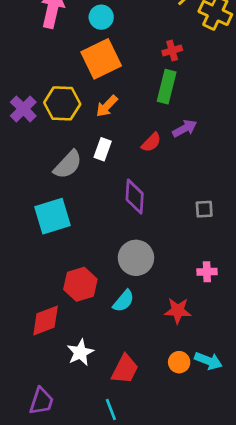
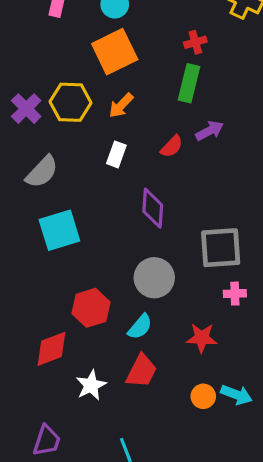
gray semicircle: (68, 165) -> (42, 172), moved
gray square: (204, 209) -> (221, 248), moved, size x2.0
red trapezoid: (125, 369) -> (142, 371), moved

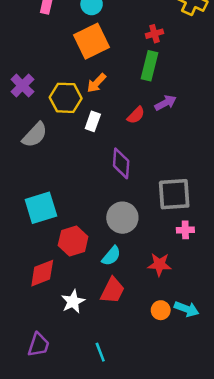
yellow hexagon: (70, 102) -> (66, 98), moved
cyan square: (59, 230) -> (41, 208), moved

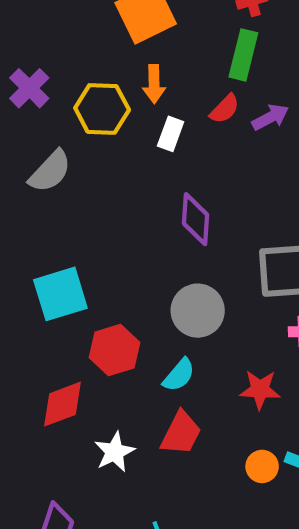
orange arrow: (96, 83) -> (154, 84), turned -45
red semicircle: (136, 115) -> (225, 109), moved
white rectangle: (93, 121) -> (171, 134), moved

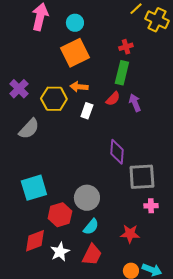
orange arrow: (154, 84) -> (79, 87), turned 96
purple arrow: (270, 117) -> (135, 103), turned -84
purple diamond: (196, 219) -> (117, 152), moved
gray circle: (198, 311) -> (87, 198), moved
white star: (114, 452) -> (60, 252), moved

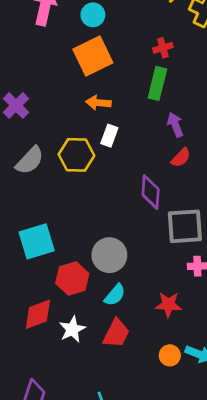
yellow hexagon: (54, 99) -> (76, 155), moved
red semicircle: (113, 99) -> (181, 158), moved

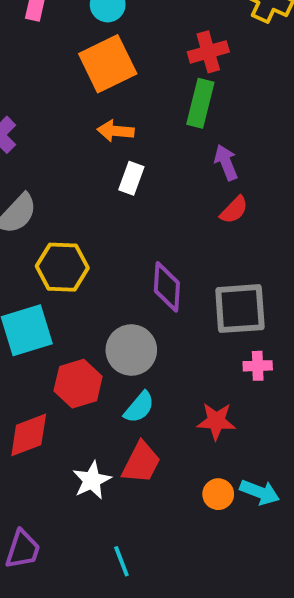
red cross: (163, 48) -> (208, 52), size x1.4
yellow hexagon: (76, 155) -> (62, 267), moved
purple diamond: (151, 192) -> (167, 287), moved
white star: (72, 329) -> (92, 480), moved

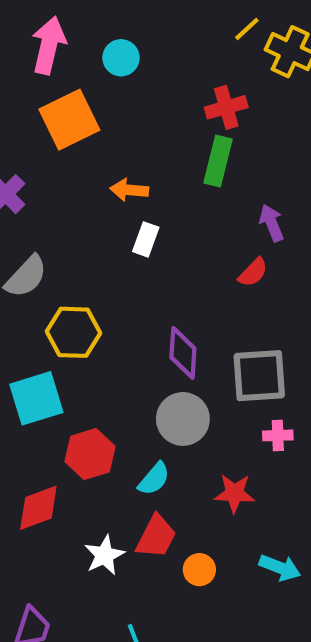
orange square: (108, 64) -> (69, 120), moved
purple arrow: (226, 162) -> (272, 223), moved
gray circle: (131, 350) -> (183, 419), moved
orange circle: (218, 494) -> (199, 570), moved

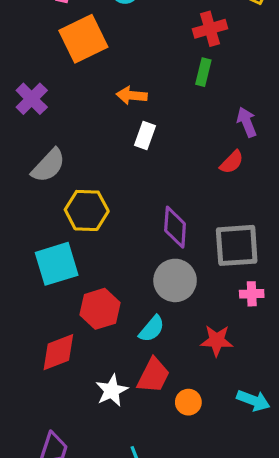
green rectangle: (218, 161) -> (203, 72), size x0.7

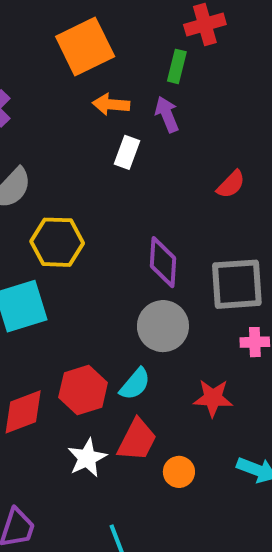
orange square: (83, 39) -> (85, 46), moved
green rectangle: (203, 72) -> (177, 66), moved
purple arrow: (247, 122) -> (167, 114), moved
red hexagon: (100, 309) -> (83, 390), moved

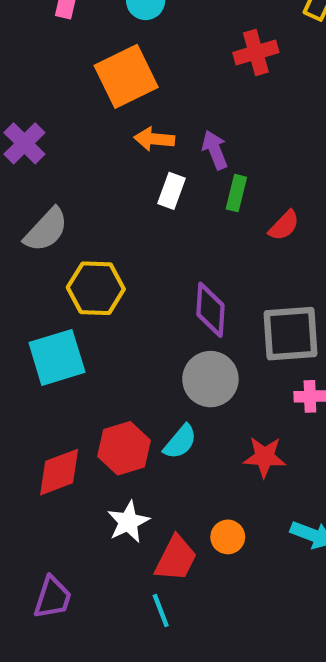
green rectangle: (177, 66) -> (236, 193), moved
red trapezoid: (137, 440) -> (176, 559), moved

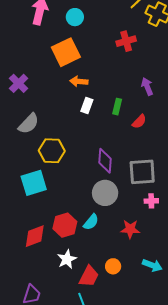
purple arrow: (215, 150) -> (147, 86), moved

